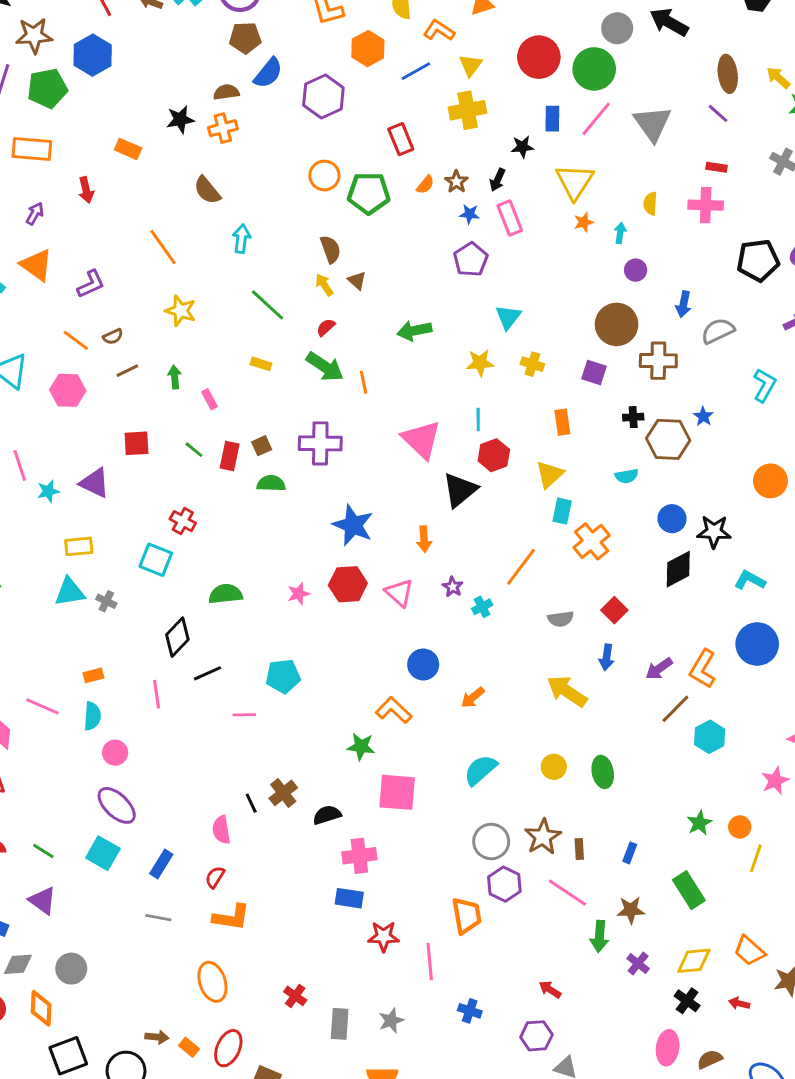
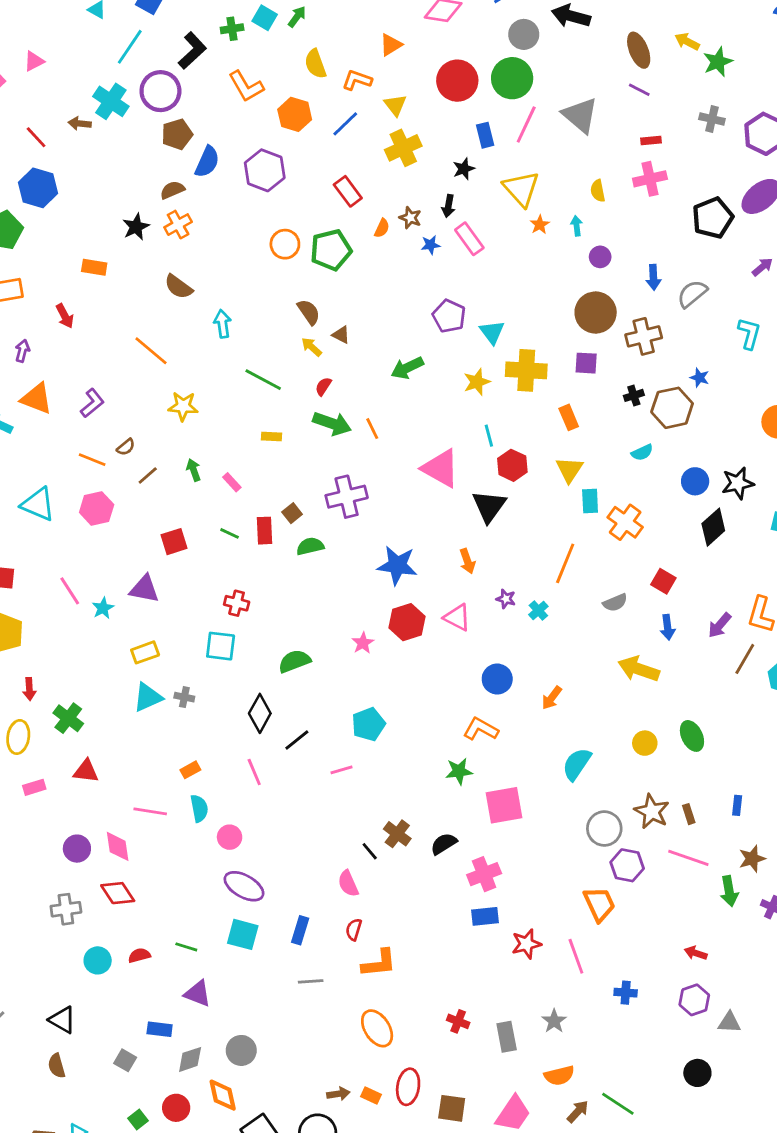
purple pentagon: (471, 259) -> (449, 316), moved
yellow cross: (532, 364) -> (526, 370), size x1.8

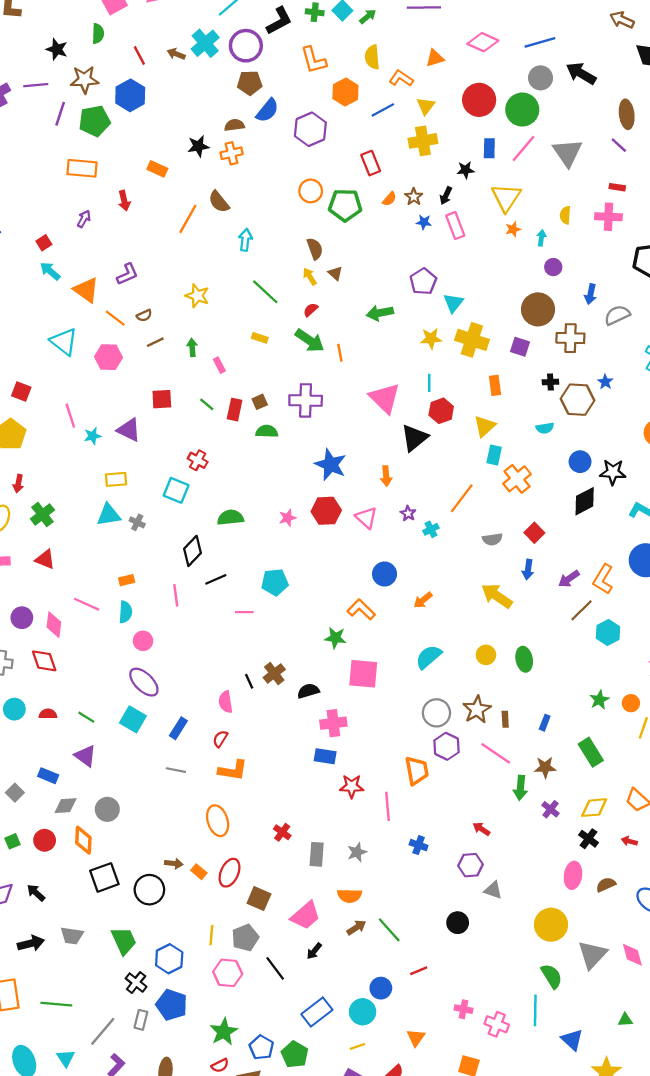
orange line: (151, 351) -> (188, 219), moved, turned 64
orange triangle: (37, 399) -> (86, 290), moved

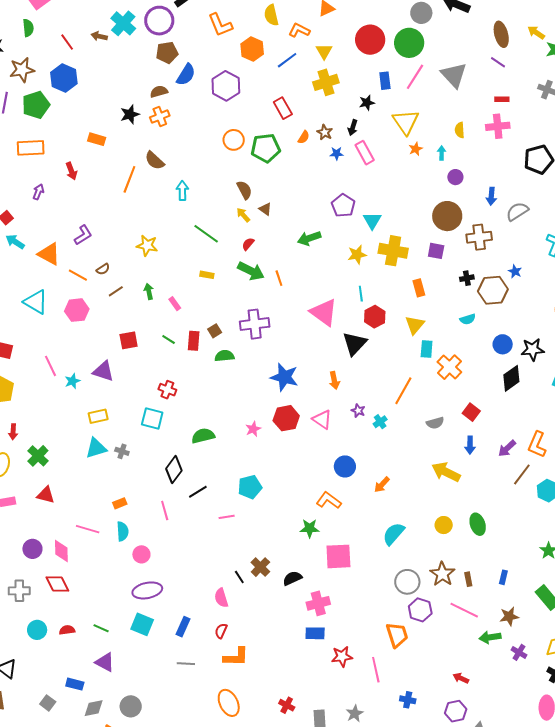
purple ellipse: (144, 682) -> (147, 590), turned -48
green arrow: (520, 788) -> (490, 637), turned 85

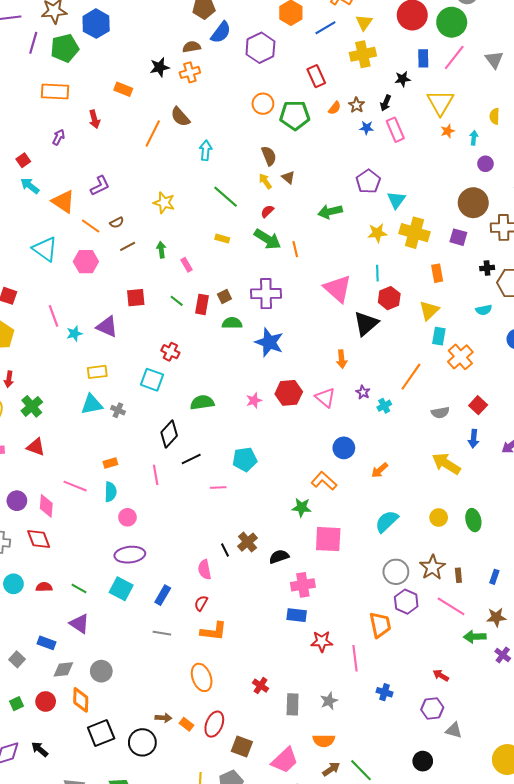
gray triangle: (454, 75) -> (494, 60), size x0.7
blue star: (284, 377) -> (269, 342), moved

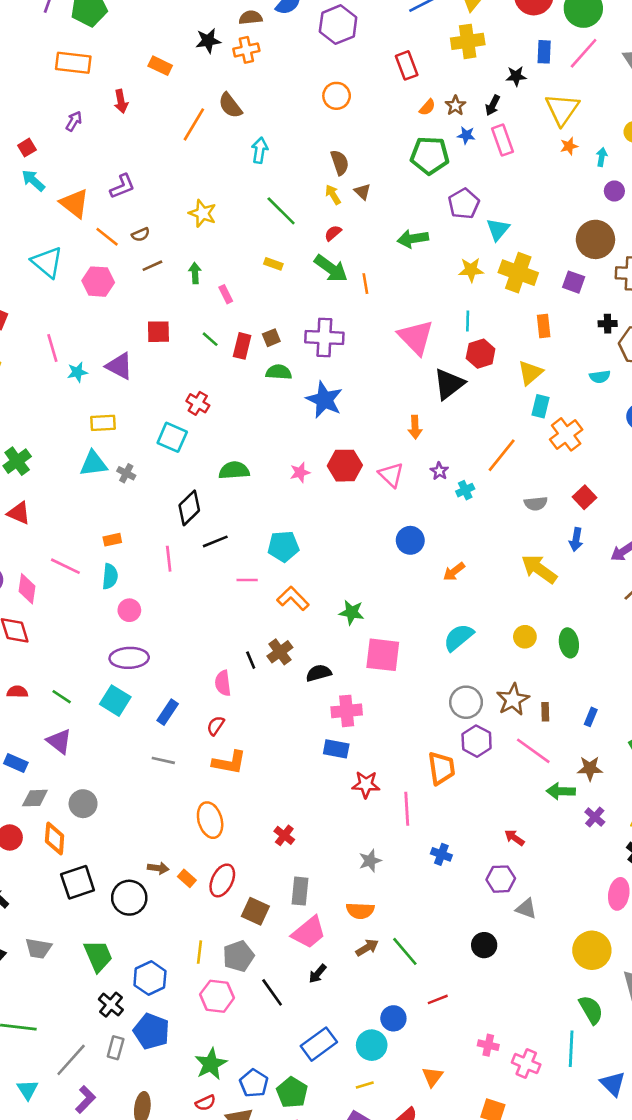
green pentagon: (295, 115) -> (430, 155), moved
orange L-shape: (324, 481) -> (293, 598), moved
gray rectangle: (293, 704) -> (300, 891), moved

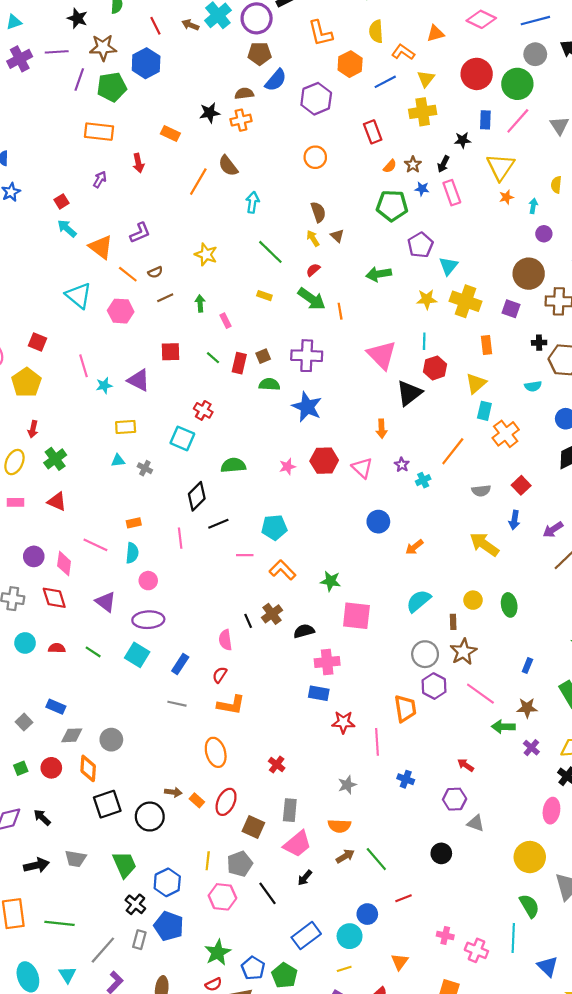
cyan triangle: (93, 464) -> (118, 461), size x0.6
brown rectangle: (545, 712) -> (453, 622), moved
purple triangle: (59, 741) -> (106, 602), moved

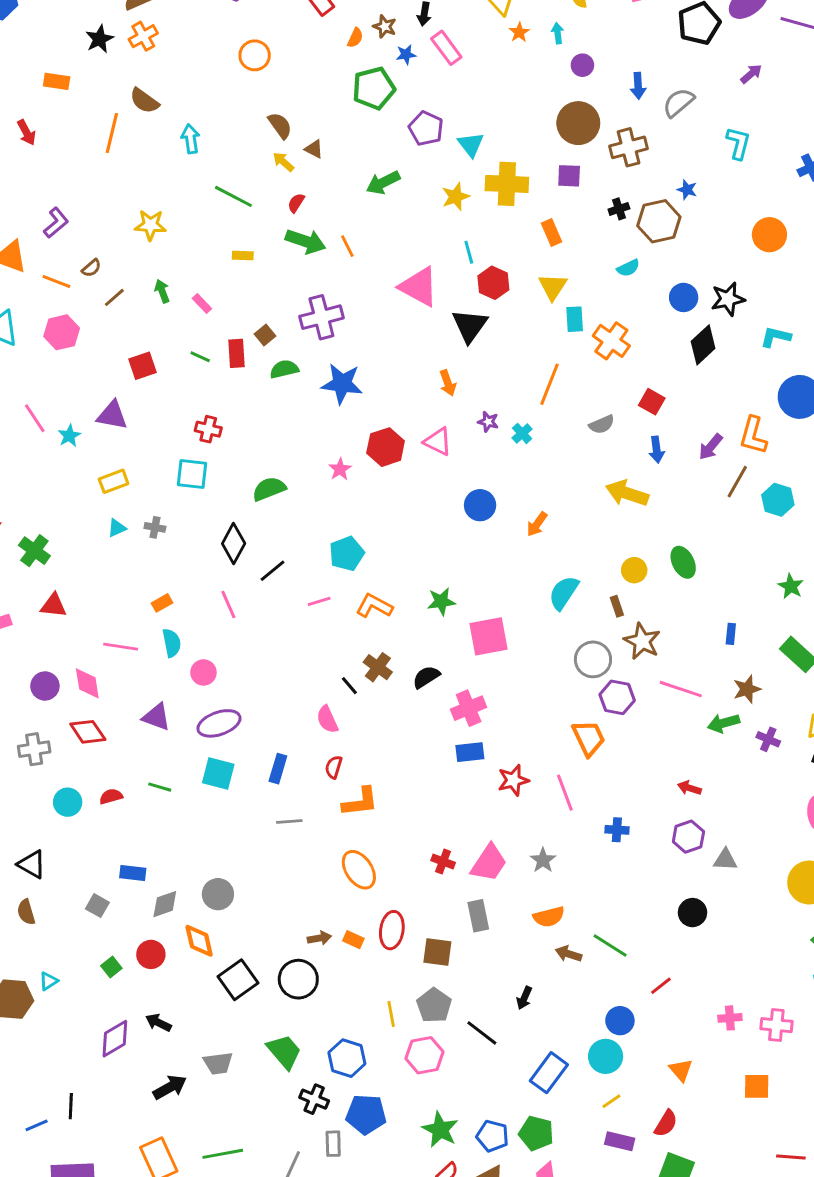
pink trapezoid: (297, 844) -> (489, 863), moved
brown arrow: (345, 856) -> (569, 954), turned -114

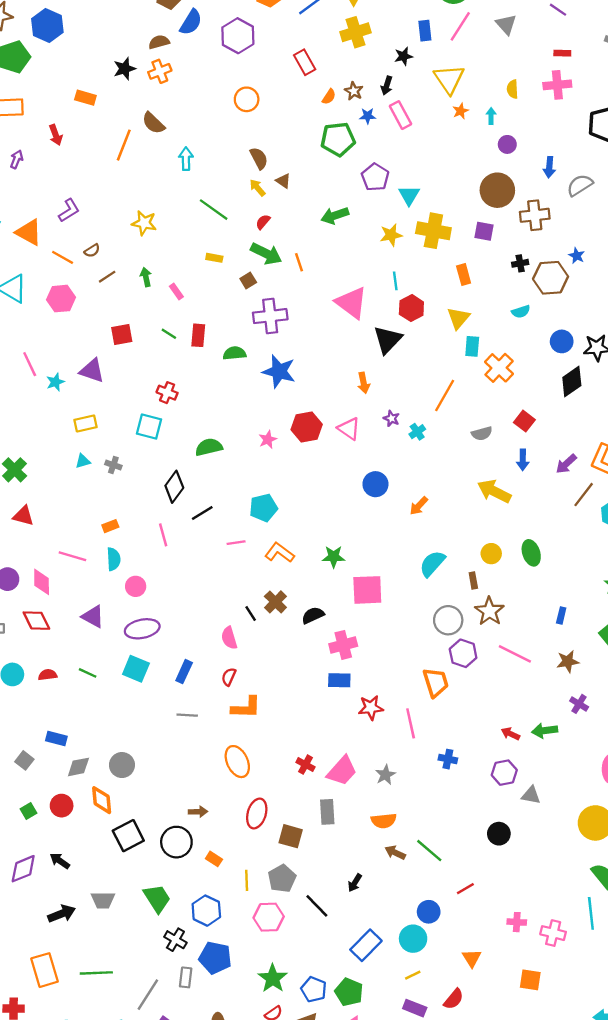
brown square: (265, 335) -> (248, 281), moved
green arrow: (723, 723) -> (545, 731), moved
orange rectangle: (353, 940) -> (214, 859), moved

